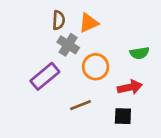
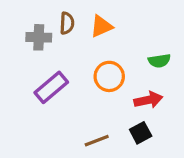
gray cross: (68, 45) -> (39, 37), moved, turned -30
brown line: (80, 105) -> (97, 141), moved
black square: (123, 116) -> (141, 133), turned -30

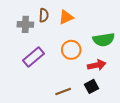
green semicircle: (159, 61) -> (104, 40), size x1.5

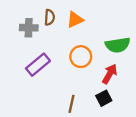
red arrow: (97, 65) -> (110, 74), turned -48
brown line: (63, 92) -> (71, 104), turned -56

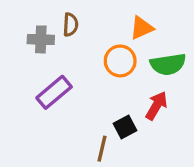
orange triangle: (75, 20) -> (142, 28), moved
orange circle: (81, 57) -> (120, 61), moved
black square: (104, 98) -> (125, 127), moved

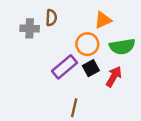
purple rectangle: (54, 92) -> (64, 67), moved
black square: (125, 127) -> (91, 68), moved

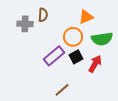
brown line: (74, 108) -> (62, 90), turned 35

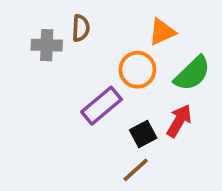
green semicircle: (102, 39) -> (192, 73), turned -35
black square: (76, 57) -> (143, 134), moved
brown line: (62, 90) -> (136, 170), moved

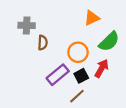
brown semicircle: (81, 28) -> (43, 43), moved
orange circle: (137, 70) -> (78, 52), moved
purple rectangle: (102, 106) -> (58, 75), moved

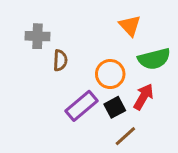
orange triangle: (92, 18) -> (130, 26), turned -49
green semicircle: (109, 42) -> (154, 59), turned 30
brown line: (77, 96) -> (125, 136), moved

